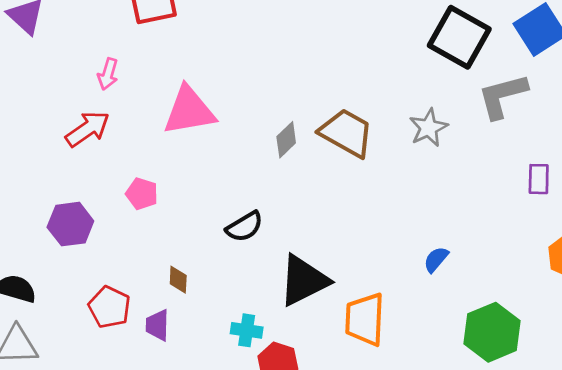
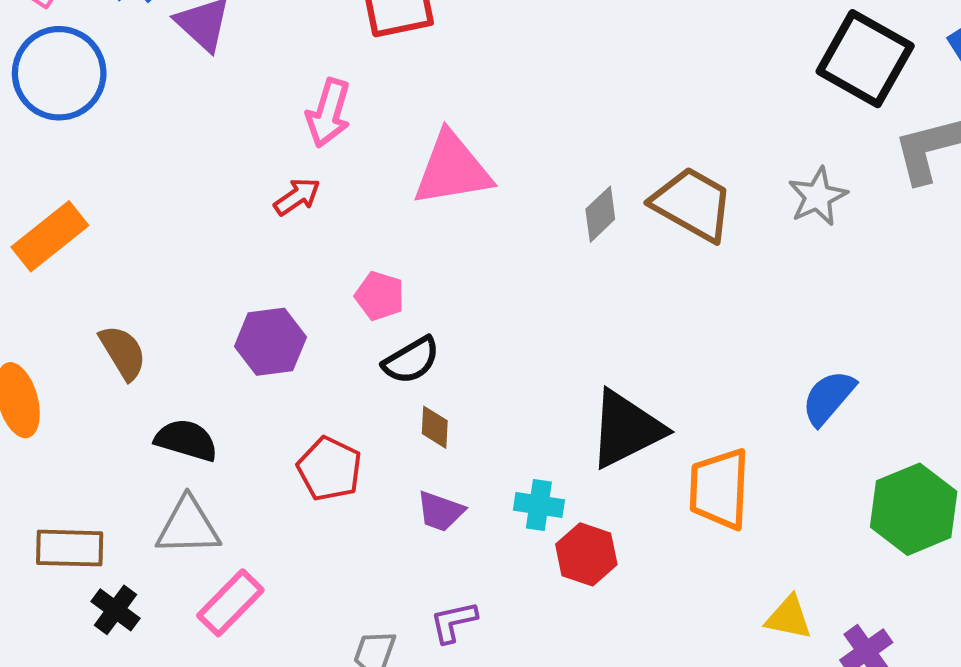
pink arrow: (108, 74) -> (328, 113), size x1.4
red arrow: (88, 129) -> (297, 197), size x0.7
black semicircle: (244, 227) -> (411, 360), moved
blue semicircle: (436, 259) -> (828, 398), size x1.4
purple trapezoid: (157, 325) -> (440, 511), moved, turned -72

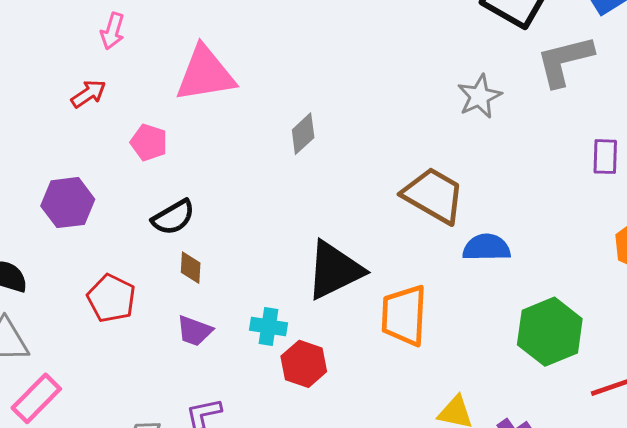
pink arrow: (328, 113) -> (112, 31), size x0.7
brown trapezoid: (692, 204) -> (434, 195), moved
gray diamond: (600, 214) -> (303, 134), moved
pink pentagon: (380, 296) -> (149, 142), moved
blue semicircle: (828, 398) -> (486, 247), turned 48

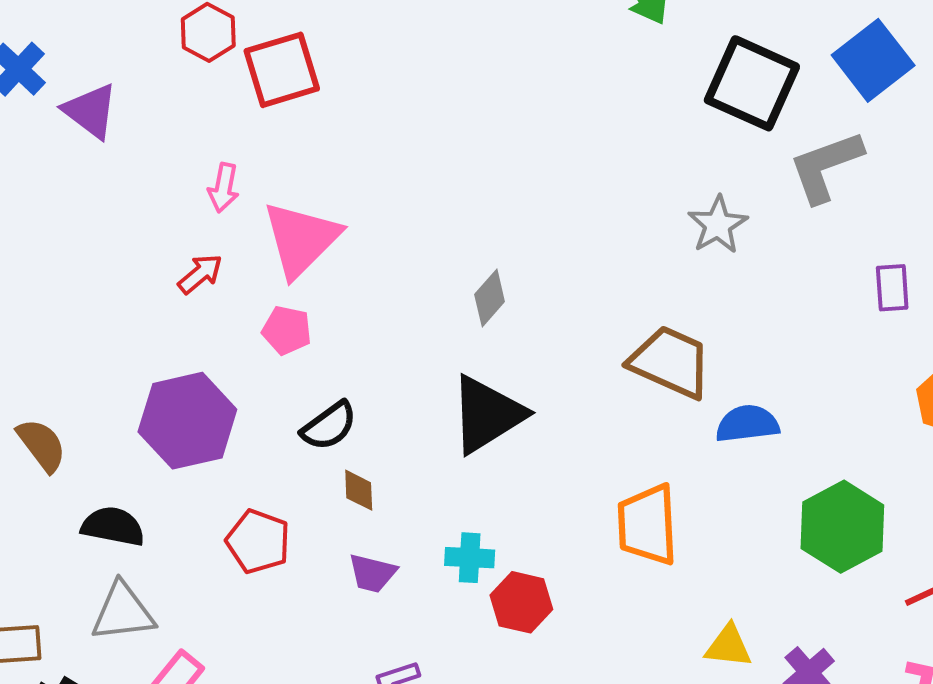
pink triangle: (205, 74) -> (301, 239), moved, turned -30
purple hexagon: (68, 203) -> (187, 421), size x1.4
black triangle: (334, 270) -> (487, 414), moved

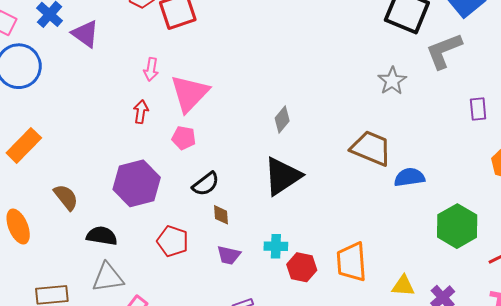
red arrow: (200, 274) -> (141, 112), turned -40
orange trapezoid: (647, 525) -> (352, 262), moved

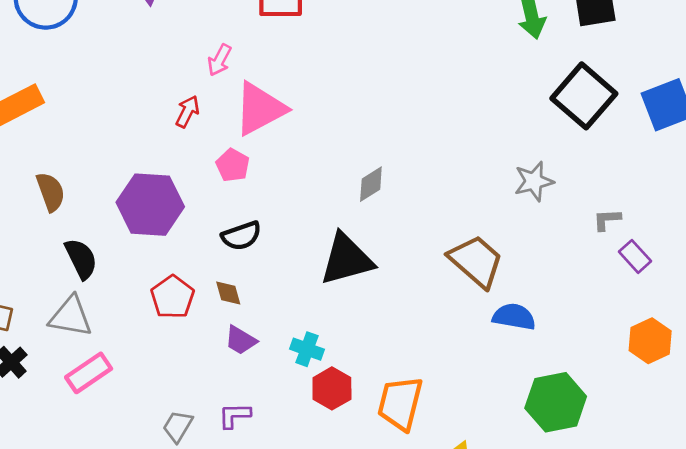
gray L-shape: (444, 51) -> (607, 220), moved, size x0.5
purple rectangle: (478, 109) -> (635, 256), turned -55
brown diamond: (221, 215) -> (228, 293), moved, turned -30
black semicircle: (102, 236) -> (81, 259), turned 36

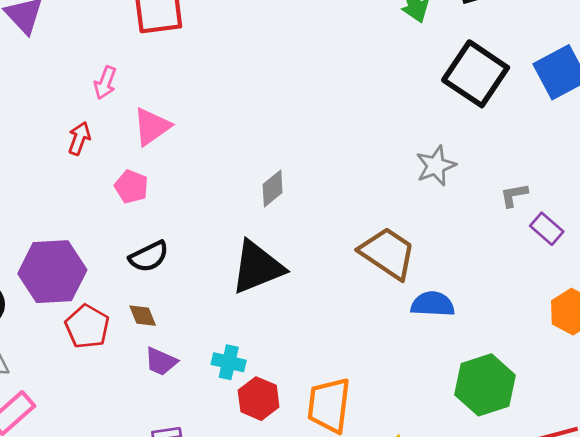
pink triangle: (260, 109) -> (152, 127), size x0.7
purple hexagon: (150, 205) -> (52, 272), moved

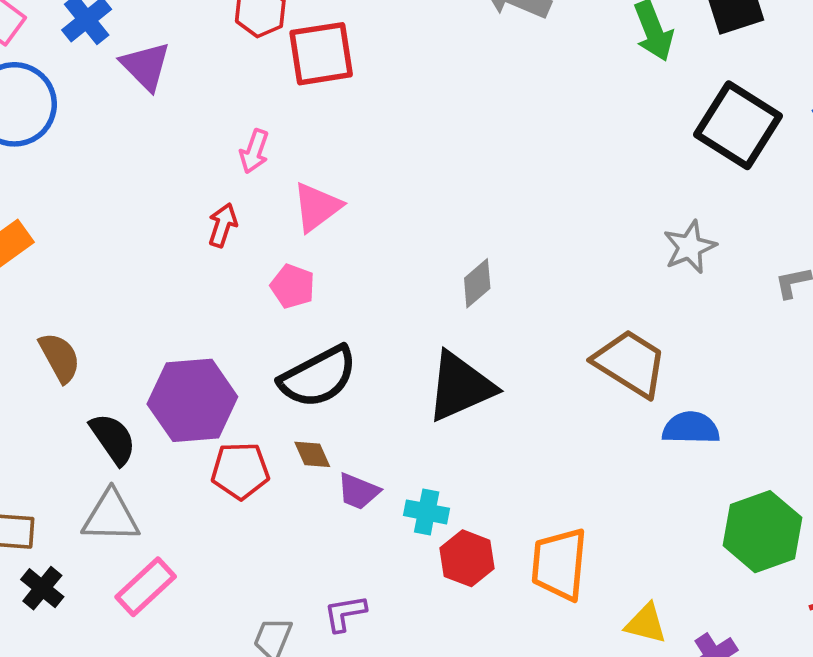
black semicircle: (149, 256) -> (318, 377), size x1.5
red pentagon: (87, 327) -> (240, 471), turned -30
purple trapezoid: (161, 361) -> (358, 491), moved

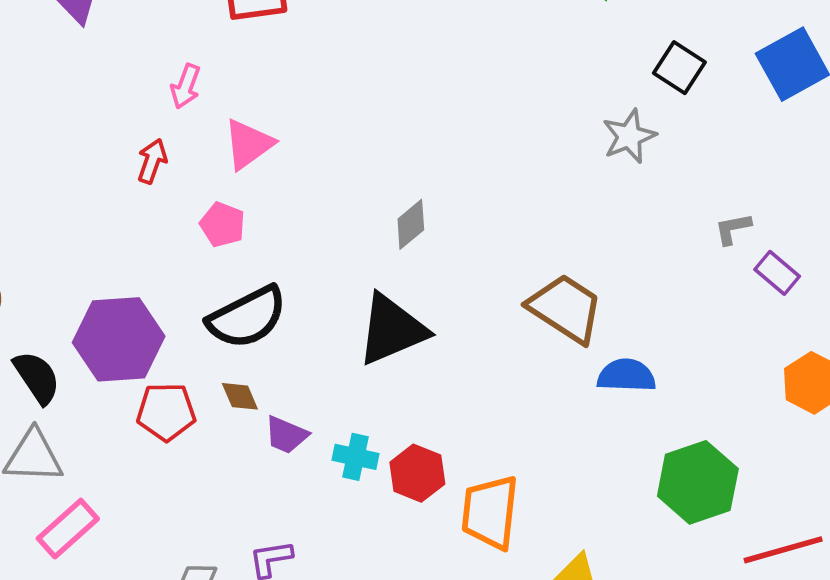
black square: (738, 125) -> (679, 68), size x0.6
gray star: (690, 247) -> (629, 136), moved
red hexagon: (467, 558) -> (417, 473), moved

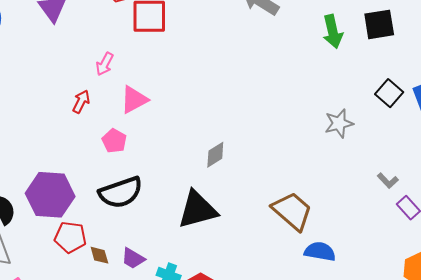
black square: (679, 68) -> (389, 93), moved
gray L-shape: (733, 229) -> (388, 181), turned -130
brown diamond: (240, 396) -> (99, 255), moved

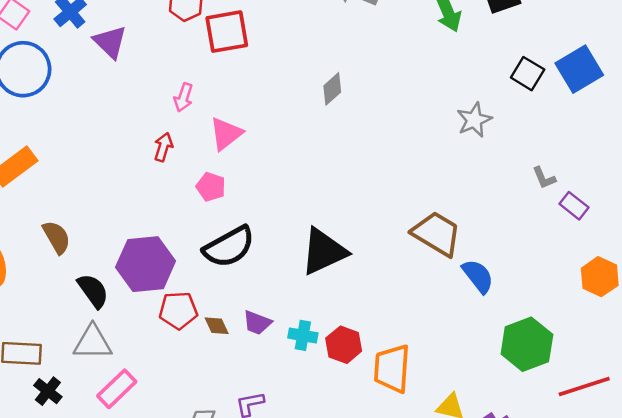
gray diamond: (215, 155) -> (332, 89), moved
gray L-shape: (388, 181) -> (544, 178), turned 30
blue semicircle: (320, 252) -> (478, 276), turned 52

